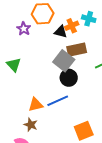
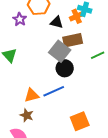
orange cross: (72, 26) -> (77, 16), moved

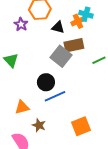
black circle: (65, 68) -> (46, 82), moved
orange triangle: (32, 95) -> (22, 107), moved
brown star: (27, 115) -> (39, 125), moved

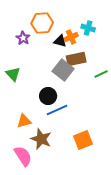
orange cross: (78, 21) -> (71, 37), moved
brown star: (39, 125) -> (41, 139), size x1.5

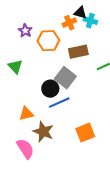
orange hexagon: (42, 23) -> (48, 41), moved
orange cross: (71, 37) -> (69, 23), moved
black triangle: (60, 41) -> (80, 13), moved
gray square: (63, 70) -> (65, 78), moved

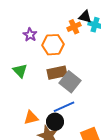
brown rectangle: (78, 52) -> (57, 73), moved
black circle: (50, 89) -> (55, 122), moved

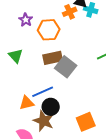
blue line: (64, 107) -> (43, 92), moved

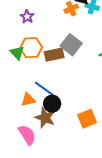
orange hexagon: (49, 30) -> (31, 48), moved
gray square: (66, 67) -> (71, 45), moved
blue line: (43, 92) -> (44, 89), turned 60

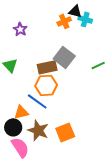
orange hexagon: (31, 48) -> (46, 85), moved
black circle: (52, 104) -> (13, 127), moved
orange square: (87, 119) -> (65, 132), moved

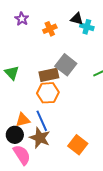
orange cross: (64, 21) -> (50, 29), moved
purple star: (20, 29) -> (22, 19), moved
blue line: (37, 101) -> (42, 121), moved, turned 30
orange square: (65, 132) -> (78, 145), moved, turned -30

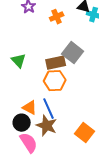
orange triangle: (23, 120) -> (30, 108), turned 42

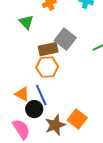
green triangle: (19, 61) -> (26, 22), moved
black circle: (22, 123) -> (34, 109), moved
brown star: (47, 126) -> (55, 125), moved, turned 30

